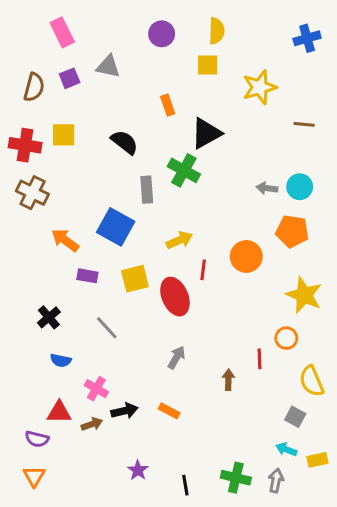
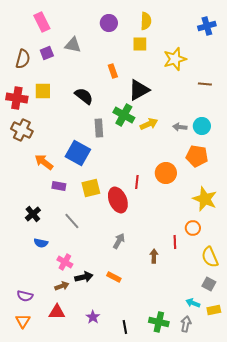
yellow arrow: (179, 240) -> (149, 124), moved
red triangle: (59, 412) -> (57, 312), moved
gray square: (295, 417) -> (209, 284), moved

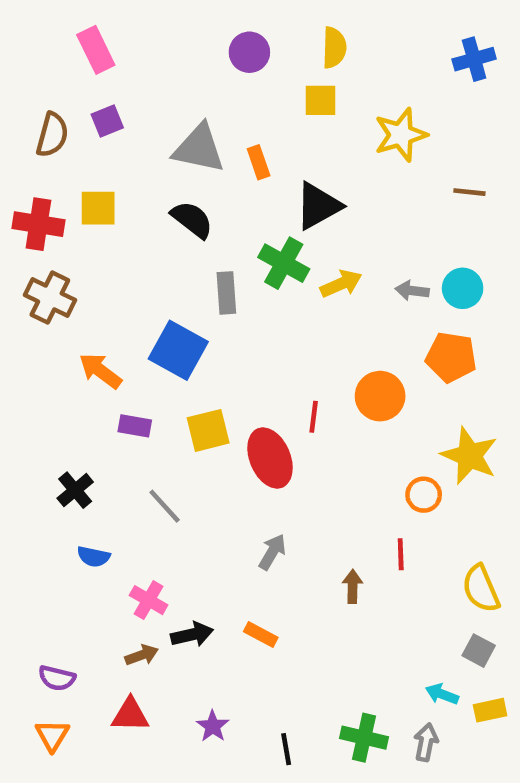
gray triangle: (73, 45) -> (199, 149), moved, size x1.4
orange circle: (193, 228) -> (424, 495), moved

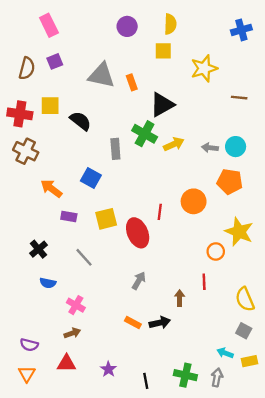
black semicircle: (192, 220) -> (80, 121), moved
blue square: (178, 350) -> (91, 178), size x0.7
black arrow: (192, 634) -> (160, 323), moved

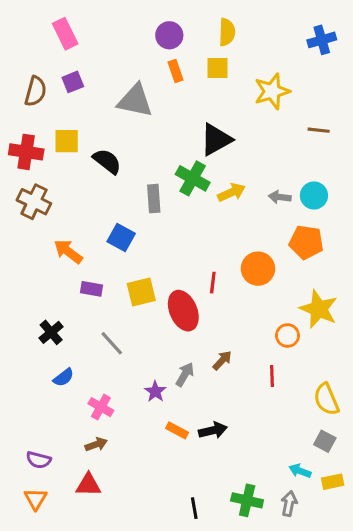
orange rectangle: (132, 82) -> (176, 71), moved
blue semicircle: (48, 283) -> (64, 378), turned -49
brown arrow: (180, 298) -> (222, 360), moved, turned 42
purple star: (108, 369) -> (155, 392), moved

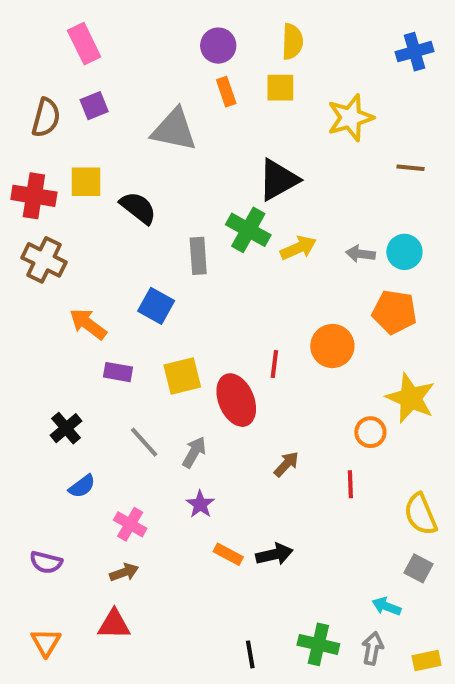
gray arrow: (185, 374) -> (194, 452), moved
purple semicircle: (39, 460) -> (46, 562), moved
yellow rectangle: (333, 482) -> (427, 660), moved

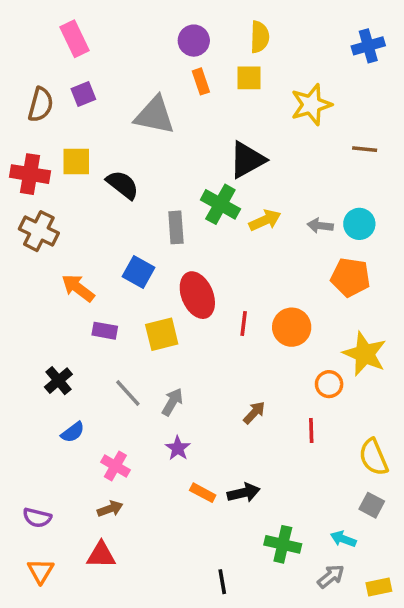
orange circle: (332, 346) -> (292, 327), moved
red ellipse: (236, 400) -> (197, 295), moved
purple semicircle: (46, 562) -> (37, 518), moved
green cross: (318, 644) -> (283, 544), moved
gray arrow: (372, 648) -> (331, 576), turned 40

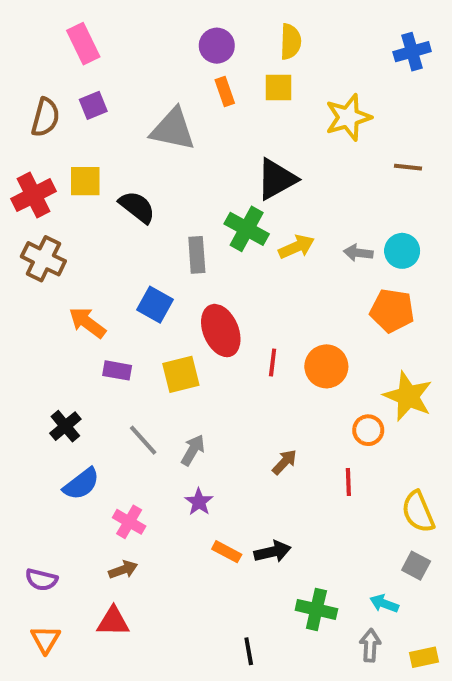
red cross: (30, 174) -> (33, 195), turned -36
blue semicircle: (73, 432) -> (81, 484), size x1.4
gray arrow: (331, 576) -> (370, 645), turned -48

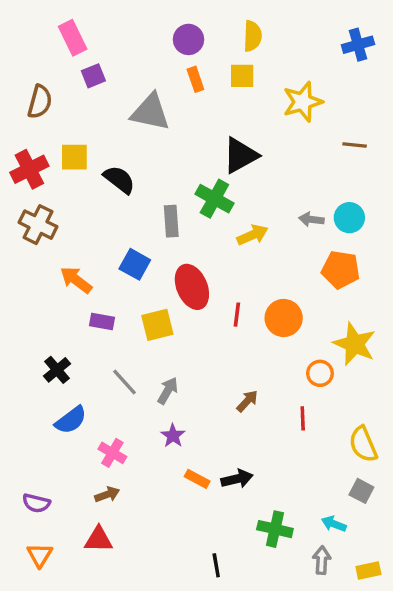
purple square: (93, 105) -> (93, 76), moved
yellow arrow: (296, 247) -> (252, 235), moved

